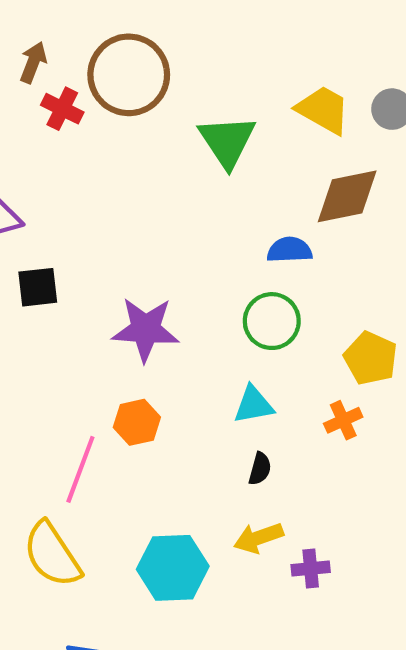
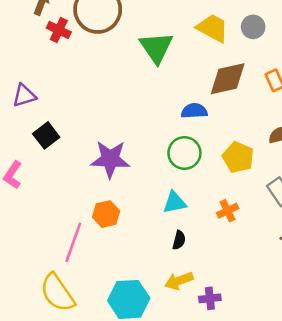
black square: (38, 287) -> (46, 135), turned -30
yellow pentagon: (371, 358) -> (238, 157), moved

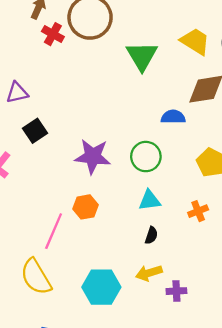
green circle: (184, 153) -> (146, 157), moved

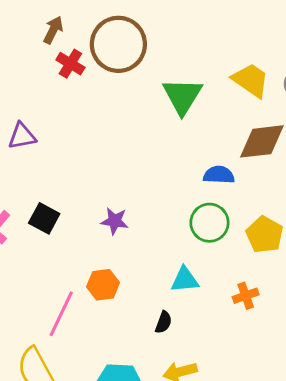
black square: (35, 131) -> (44, 218), moved, turned -30
purple star: (93, 156) -> (115, 221), size x0.6
green circle: (146, 157) -> (209, 223), moved
black semicircle: (151, 235) -> (164, 322), moved

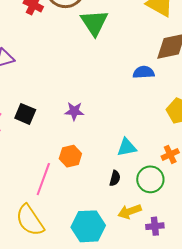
green triangle: (182, 96) -> (94, 23), moved
green circle: (209, 223) -> (150, 179), moved

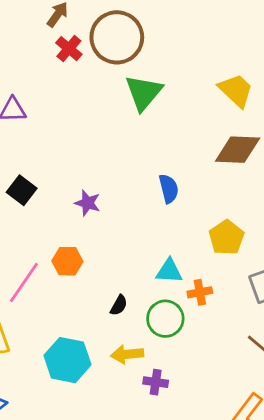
blue semicircle: (144, 72) -> (169, 189), moved, turned 65
cyan triangle: (127, 147) -> (169, 271), moved

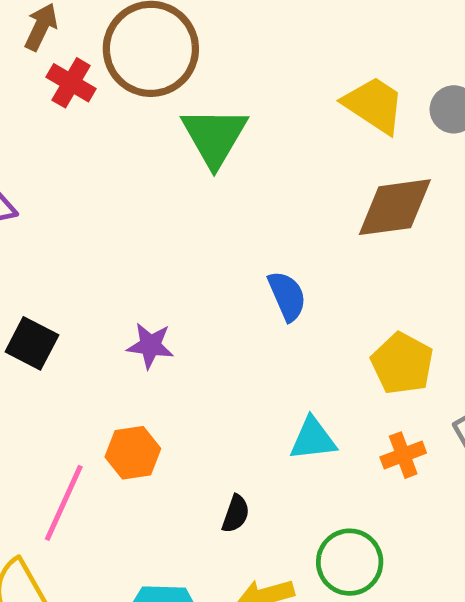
orange cross: (200, 292) -> (403, 455), moved
green circle: (165, 319) -> (350, 562), moved

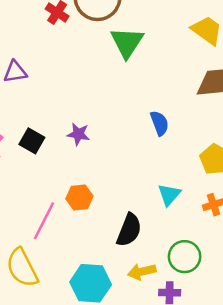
purple star: (150, 346) -> (78, 134), moved
cyan triangle: (313, 439) -> (169, 195), turned -45
black semicircle: (236, 514) -> (129, 230), size x1.8

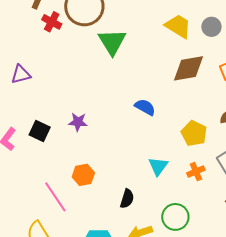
blue semicircle: (159, 123) -> (145, 107), turned -35
pink line: (44, 221) -> (55, 197), turned -56
black semicircle: (129, 230) -> (127, 199), size x0.7

